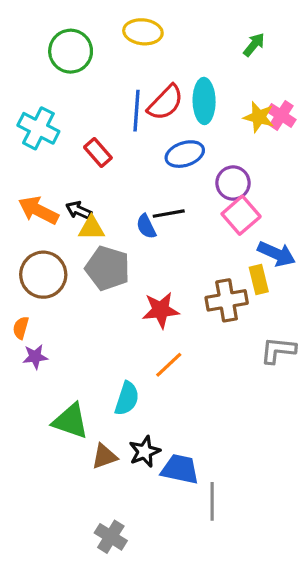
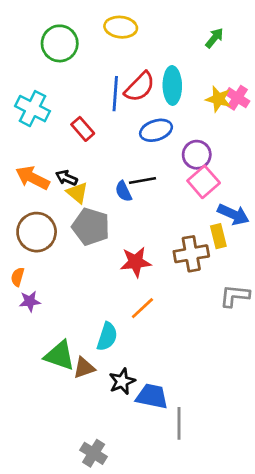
yellow triangle: (91, 228) -> (77, 193), turned 40
brown triangle: (104, 456) -> (84, 368), moved

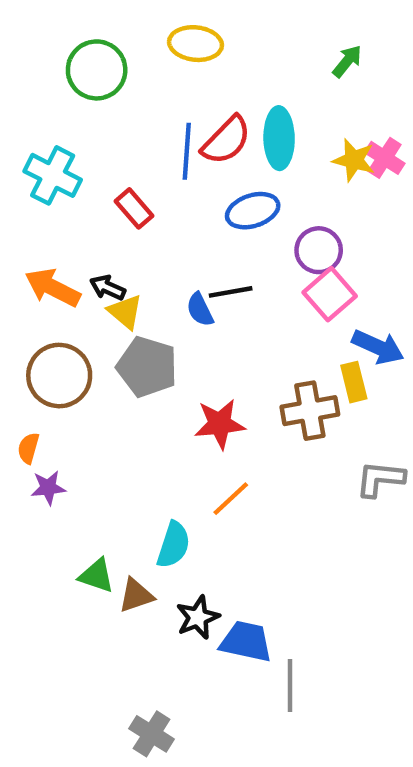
green triangle: (60, 356) -> (97, 576), size x0.7

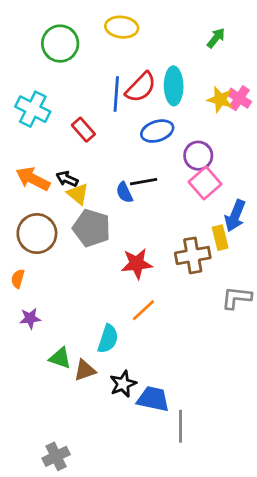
blue arrow: (378, 347) -> (235, 216), turned 88
purple star: (48, 488) -> (30, 318), moved
gray cross: (152, 734) -> (56, 456), moved, turned 32

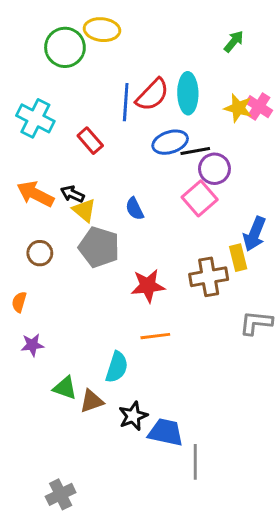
yellow ellipse: (122, 27) -> (102, 30), moved
black line: (144, 182) -> (195, 151), moved
pink square: (205, 183) -> (200, 198), moved
brown circle: (37, 234) -> (40, 253), size x0.6
orange line: (144, 310) -> (155, 336), turned 36

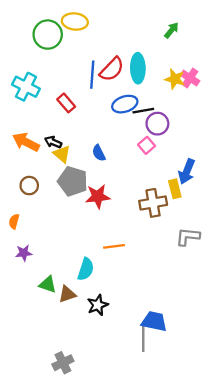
pink square: (200, 198) -> (147, 145), size x0.7
red star: (148, 286) -> (98, 196), moved
blue trapezoid: (166, 432) -> (154, 321), moved
gray cross: (61, 494) -> (63, 363), moved

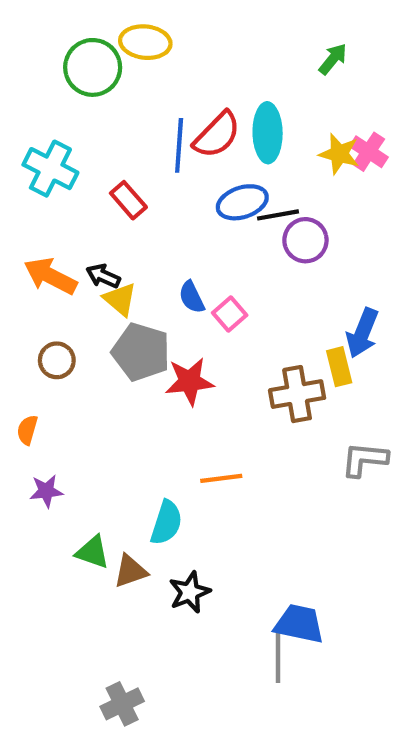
pink square: (147, 145) -> (230, 314), moved

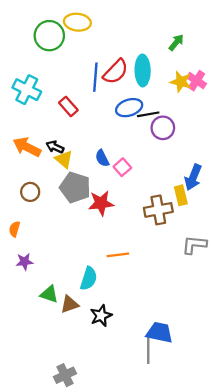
green arrow: (333, 59) -> (176, 42), moved

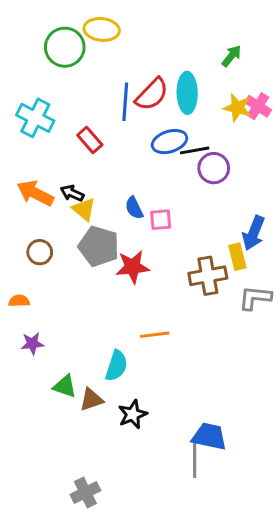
pink square: (122, 167) -> (161, 220), turned 36
orange semicircle: (14, 229) -> (19, 301), turned 72
gray L-shape: (194, 245) -> (255, 298), moved

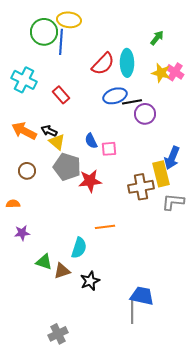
blue line: (125, 102) -> (61, 42), moved
yellow rectangle: (237, 257) -> (161, 174), size x1.4

